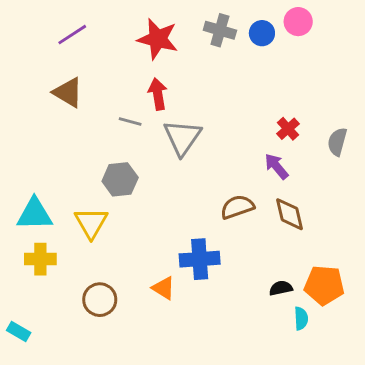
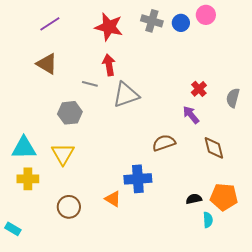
gray triangle: (182, 137) -> (126, 95), turned 36
gray hexagon: (120, 179) -> (70, 113), moved
brown diamond: (289, 214) -> (214, 148), moved

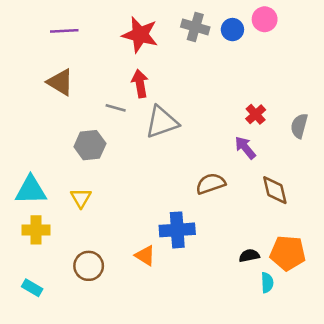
purple line: (50, 24) -> (64, 31), turned 30
yellow triangle: (63, 154) -> (81, 198), size x0.7
cyan rectangle: (13, 229) -> (32, 288), moved

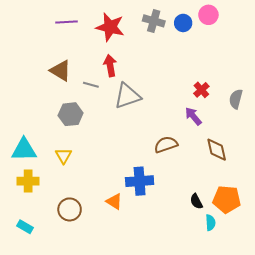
purple line: (64, 31) -> (67, 22), moved
brown triangle: (60, 82) -> (60, 71), moved
black semicircle: (249, 256) -> (196, 201), turned -105

